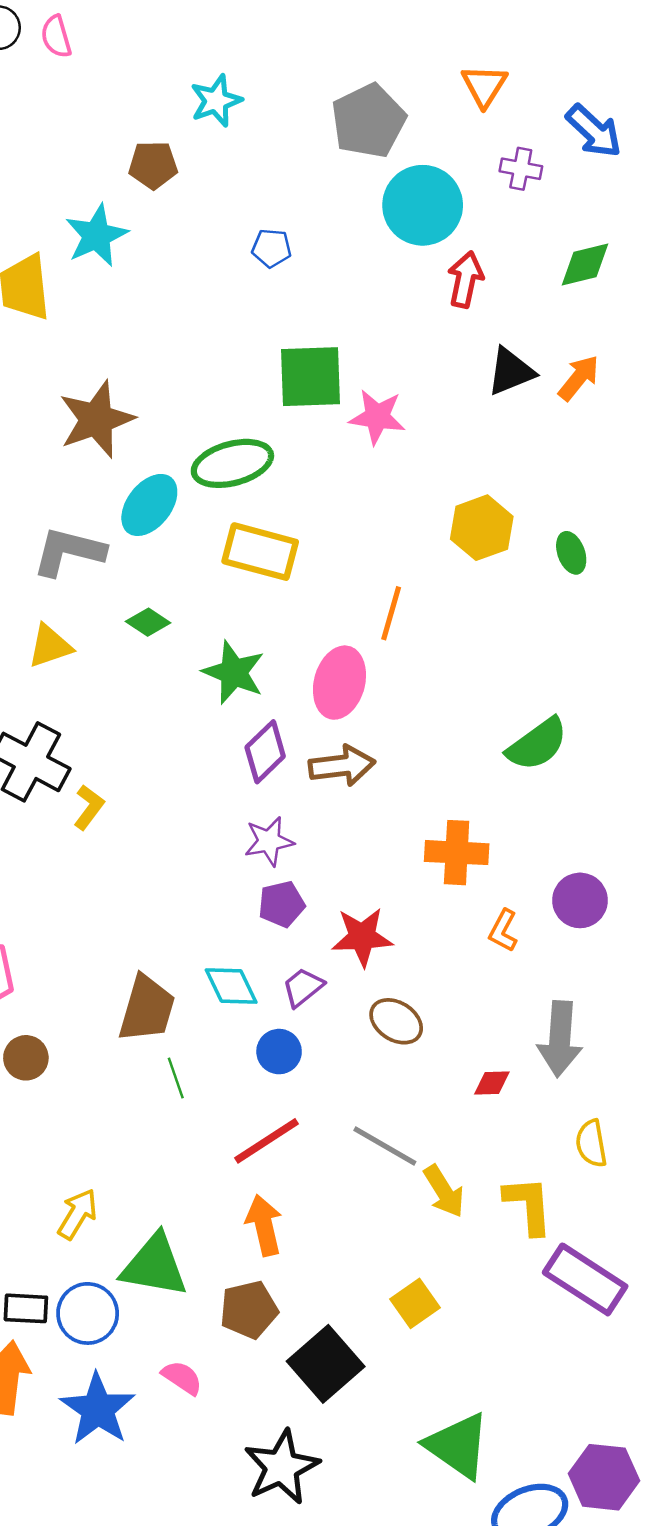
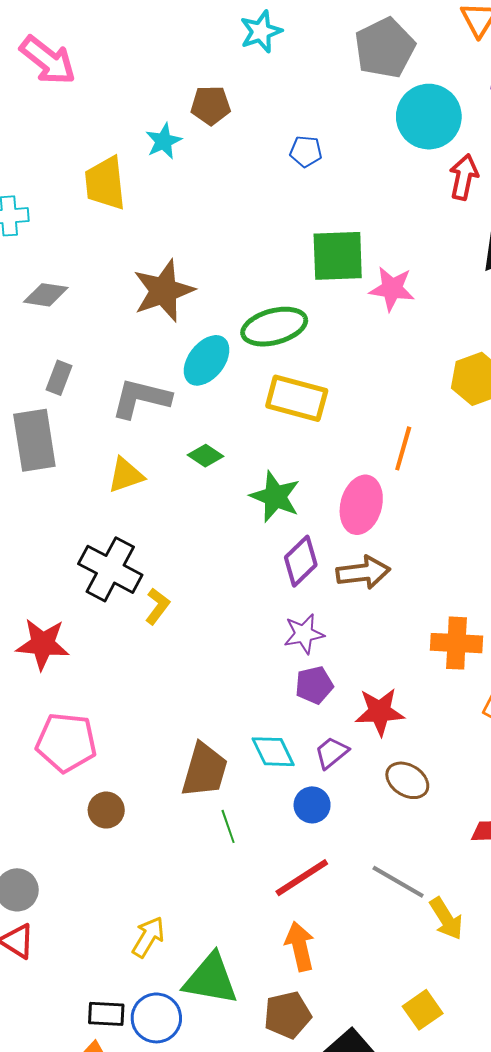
brown pentagon: (153, 165) -> (211, 105), moved
cyan star: (96, 235) -> (164, 141), size x0.7

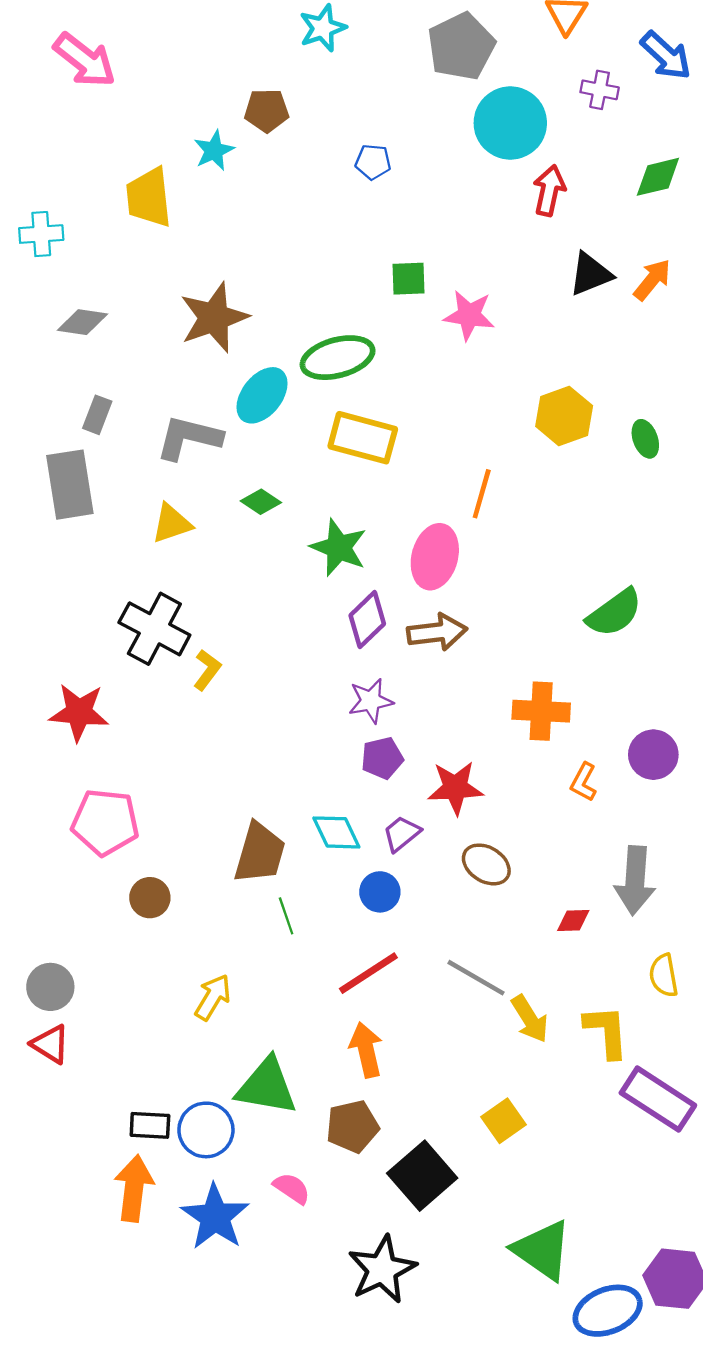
green square: (338, 256) -> (408, 279), size x0.6
yellow arrow: (148, 937) -> (213, 997), moved

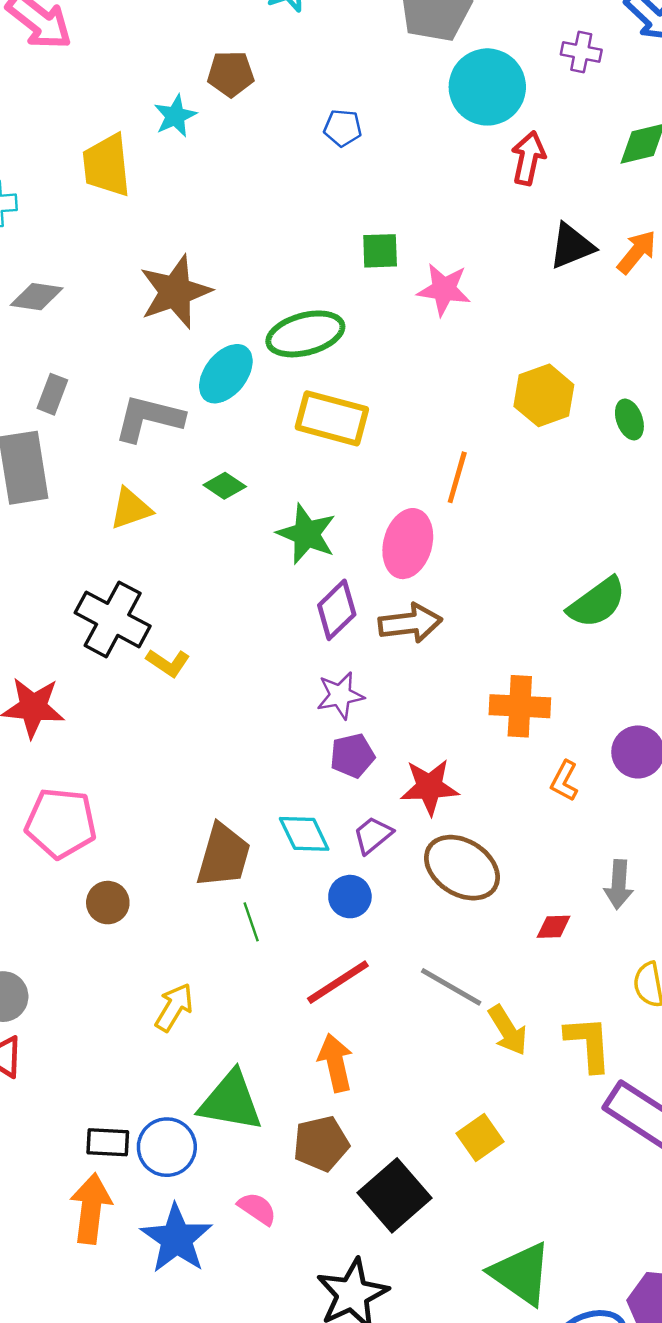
yellow L-shape: (207, 670) -> (168, 663), turned 87
brown ellipse: (486, 864) -> (462, 868), size x1.5
gray arrow: (635, 880) -> (619, 885), size x0.7

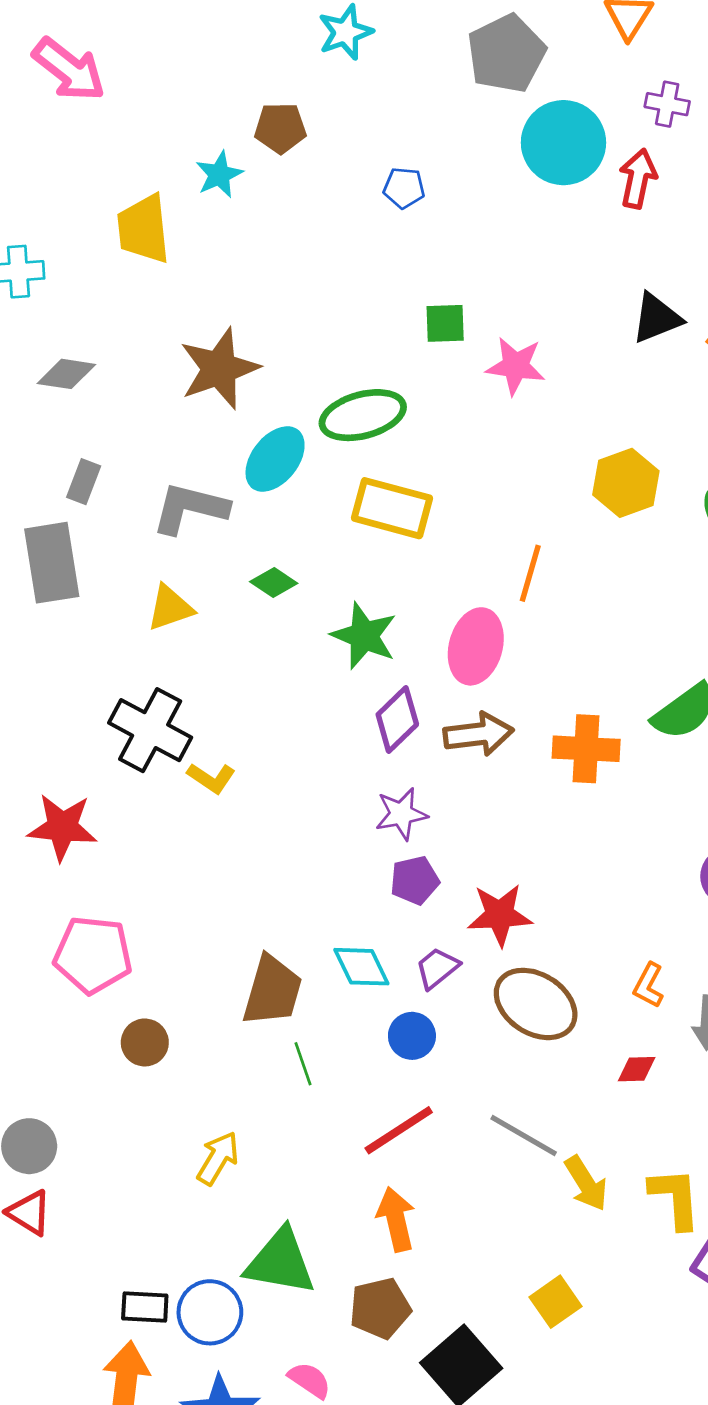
red arrow: (528, 158) -> (638, 179), moved
orange cross: (520, 706) -> (586, 749), moved
orange L-shape: (564, 781) -> (649, 985), moved

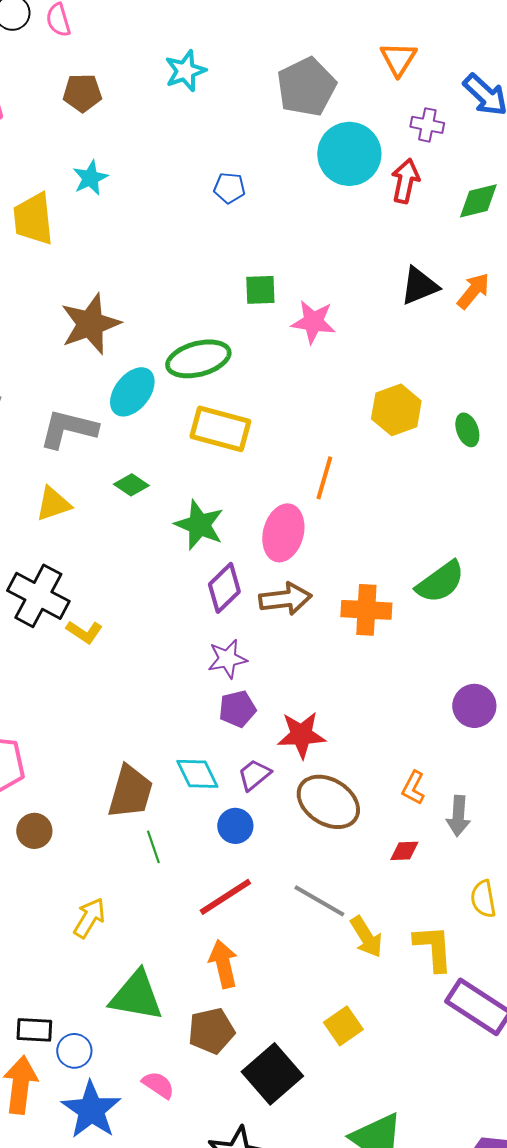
brown pentagon: (280, 128) -> (82, 93), moved
blue circle: (210, 1312) -> (74, 1051), moved, size x0.7

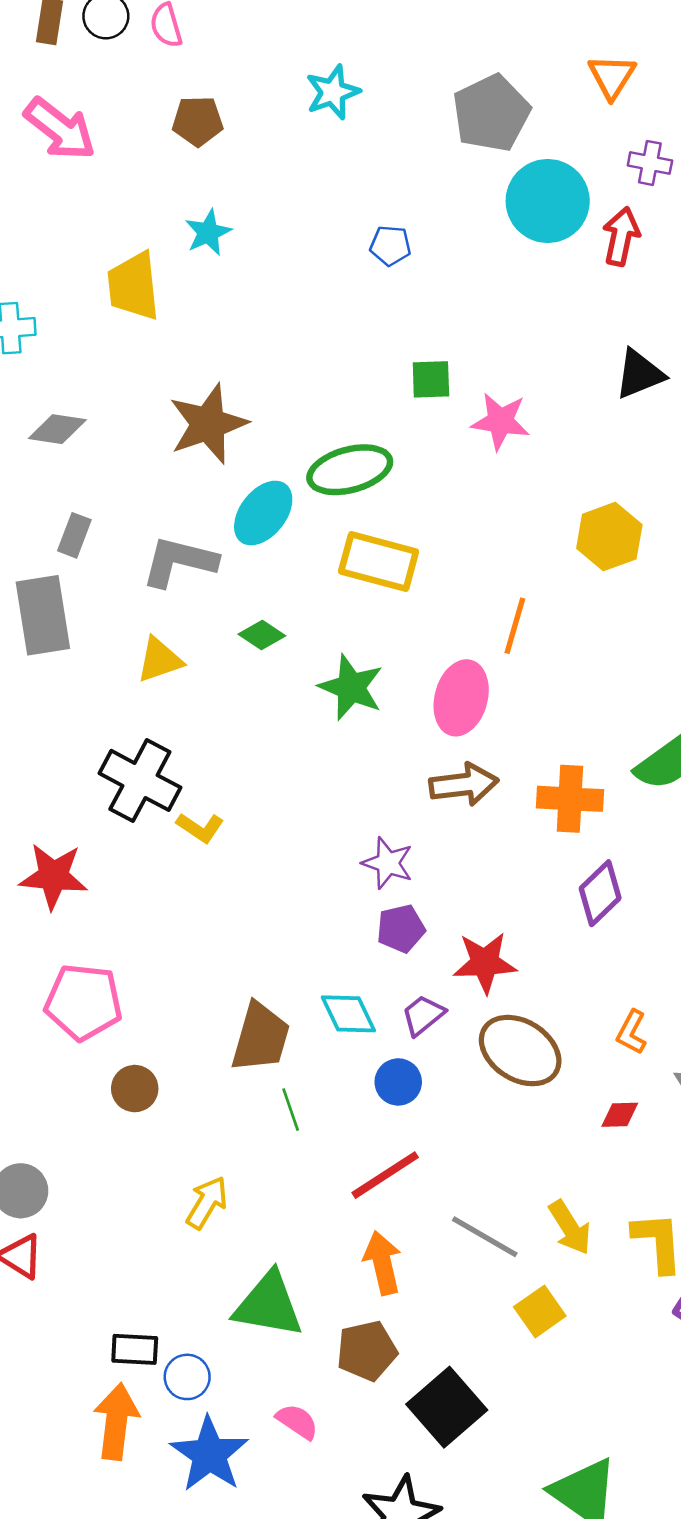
purple diamond: (224, 588) -> (600, 893), moved
purple star: (227, 659) -> (388, 863), turned 30
gray line: (319, 901) -> (485, 1237), moved
yellow square: (343, 1026) -> (540, 1311), moved

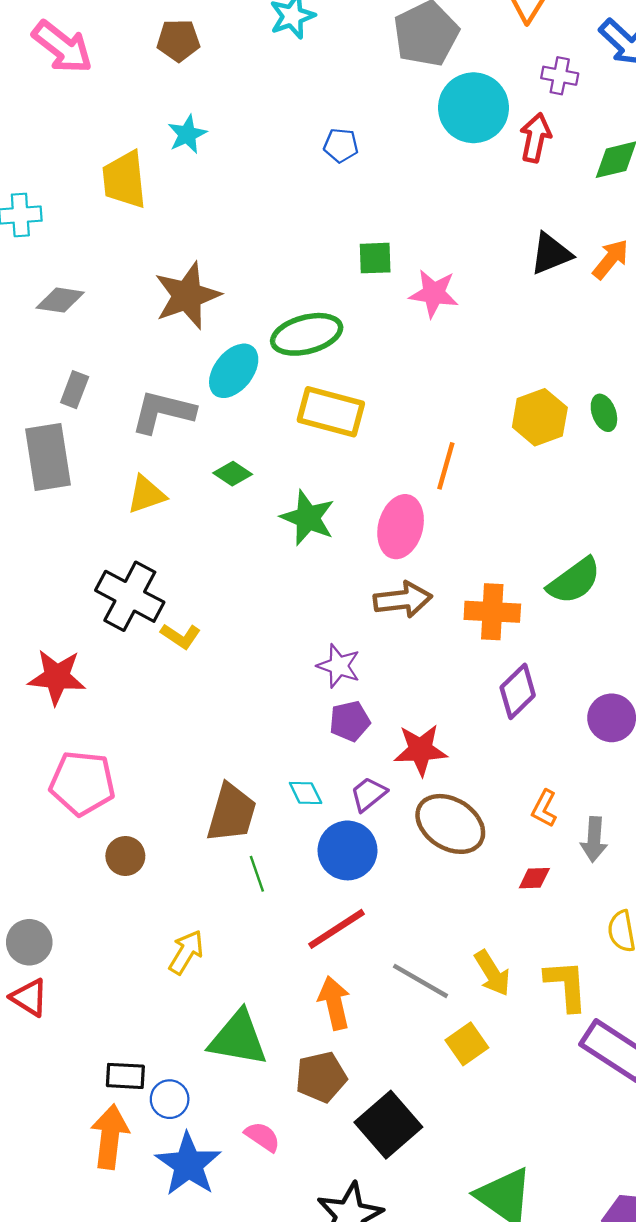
yellow hexagon: (609, 537) -> (540, 417), moved
cyan diamond: (348, 1014) -> (306, 793), size x0.7
blue circle: (398, 1082) -> (348, 850), size x1.5

